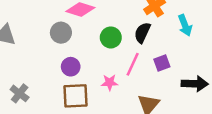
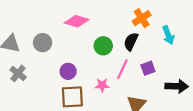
gray circle: (61, 33) -> (43, 43), moved
gray cross: (20, 93) -> (18, 73), moved

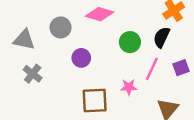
gray circle: (43, 43) -> (61, 27), moved
purple circle: (68, 71) -> (81, 58), moved

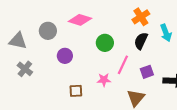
black semicircle: (162, 37) -> (141, 41), moved
purple square: (181, 68) -> (147, 72), moved
brown square: (95, 100) -> (76, 91), size x0.6

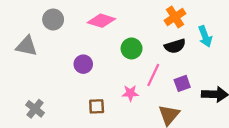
gray circle: (48, 31) -> (53, 19), moved
black semicircle: (141, 41) -> (175, 46), turned -132
gray cross: (25, 69) -> (35, 109), moved

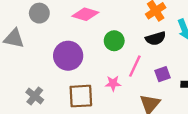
purple circle: (83, 64) -> (68, 56), size x1.6
brown square: (97, 106) -> (81, 96), size x1.6
gray cross: (35, 109) -> (35, 96), moved

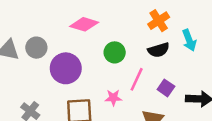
gray circle: (39, 13) -> (36, 48), moved
purple square: (163, 74) -> (166, 88), turned -35

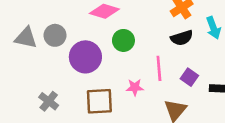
green circle: (115, 52) -> (123, 40), moved
pink line: (137, 79) -> (159, 68), turned -30

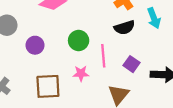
green circle: (123, 40) -> (79, 40), moved
purple circle: (85, 57) -> (35, 45), size x0.6

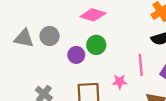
green circle: (79, 40) -> (96, 45), moved

